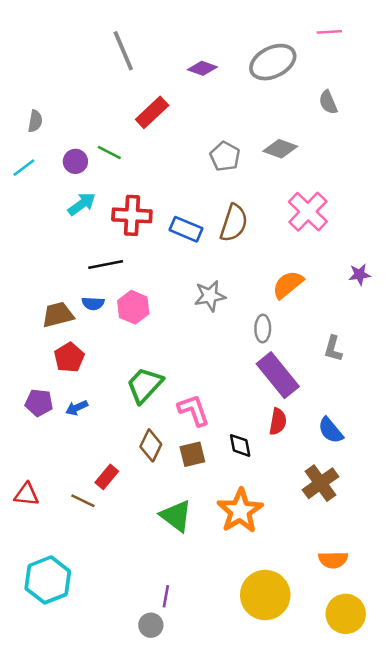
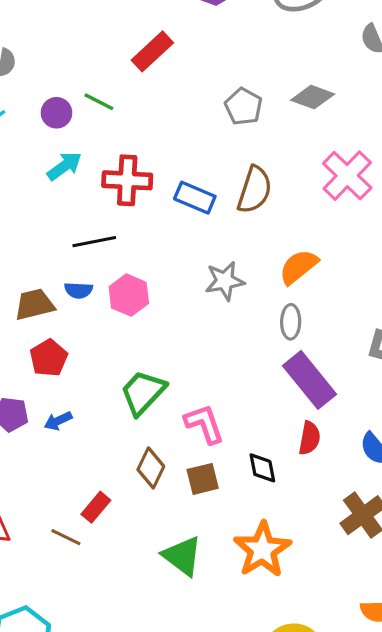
orange semicircle: (288, 285) -> (299, 267), moved

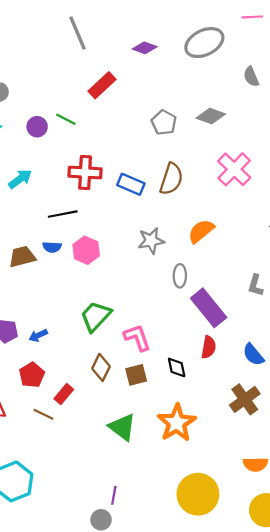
cyan arrow: (64, 166) -> (20, 179), moved
gray ellipse: (291, 322) -> (180, 276), moved
red pentagon: (49, 358) -> (32, 375), moved

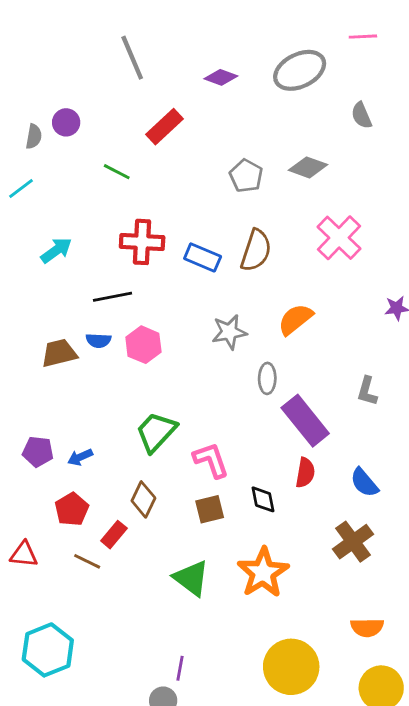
purple circle: (37, 127) -> (66, 122), moved
brown diamond: (101, 367) -> (143, 499), moved

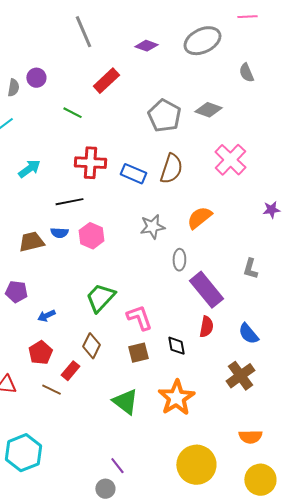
gray pentagon: (246, 176) -> (164, 116), size x1.4
purple pentagon: (38, 452) -> (16, 292), moved
purple line: (180, 668) -> (117, 466), turned -48

